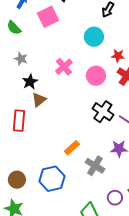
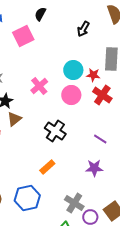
cyan circle: (94, 37) -> (73, 70), moved
black cross: (103, 112) -> (55, 131), moved
gray cross: (95, 166) -> (74, 203), moved

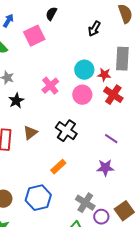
brown triangle: (14, 119) -> (30, 133), moved

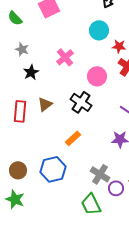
cyan circle: (84, 70) -> (99, 30), moved
pink circle: (82, 95) -> (97, 76), moved

